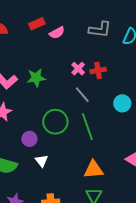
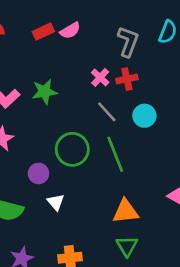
red rectangle: (37, 24) -> (43, 32), moved
gray L-shape: (100, 29) -> (128, 42), moved, turned -75
cyan circle: (122, 103) -> (144, 116), moved

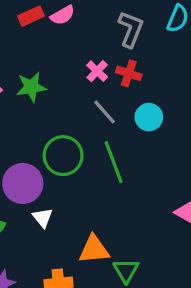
red cross: (127, 79) -> (129, 73), turned 30
purple circle: (38, 173) -> (23, 183), size x1.6
orange triangle: (126, 211) -> (94, 249), moved

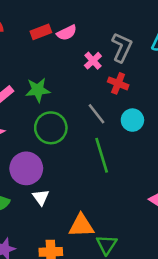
pink cross: (97, 71) -> (93, 61), moved
green circle: (63, 156) -> (51, 128), moved

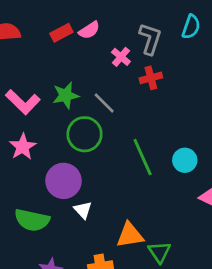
red cross: (118, 83) -> (151, 78), turned -30
gray line: (96, 114) -> (104, 103), moved
cyan circle: (132, 120) -> (185, 160), moved

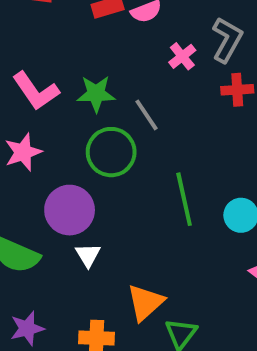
red cross: (151, 78) -> (237, 90), moved
orange triangle: (130, 235) -> (145, 302), turned -44

